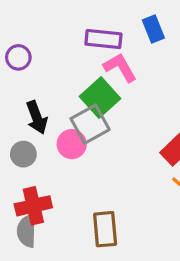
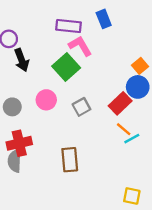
black arrow: (37, 117) -> (22, 60), moved
gray square: (90, 124) -> (81, 107), moved, size x0.7

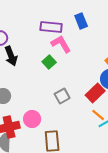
green square: (66, 67) -> (49, 62), size x0.6
pink circle: (46, 100) -> (32, 119), moved

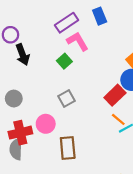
purple rectangle: (51, 27) -> (67, 23), turned -40
gray square: (62, 96) -> (67, 99), moved

